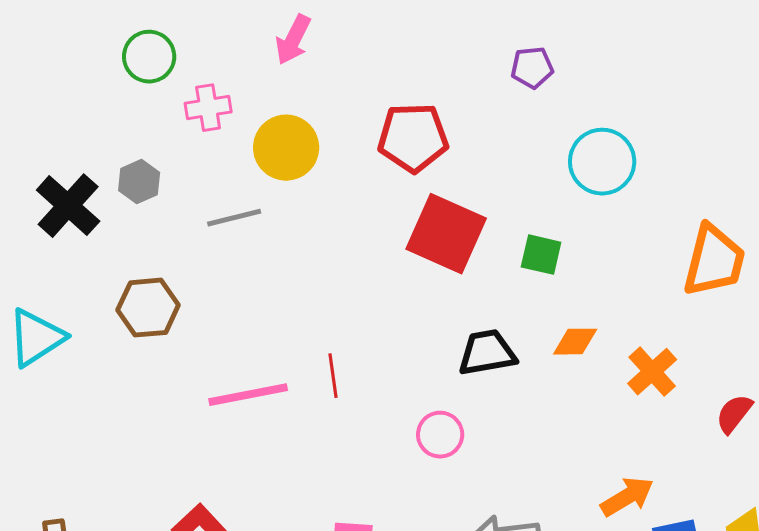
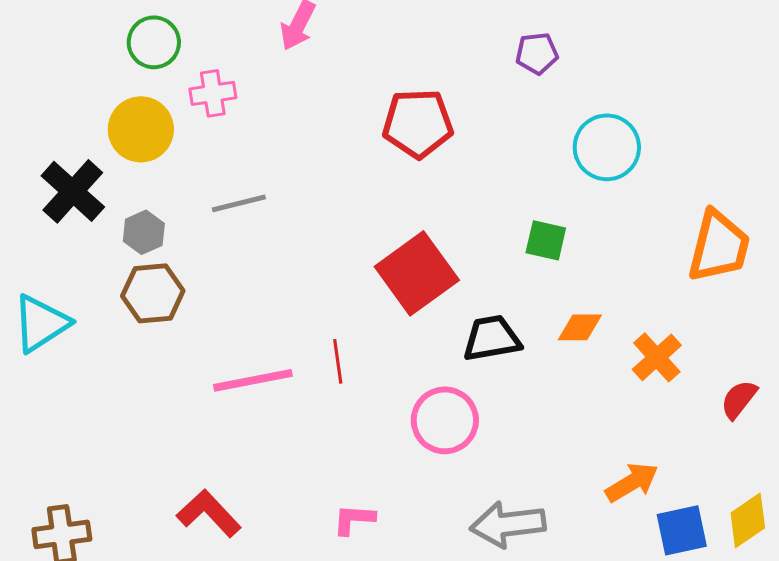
yellow circle: (286, 148) -> (141, 129), moved
gray hexagon: (139, 182) -> (144, 232), moved
red square: (446, 234) -> (417, 273), moved, turned 30
pink circle: (440, 435) -> (445, 420), size x1.4

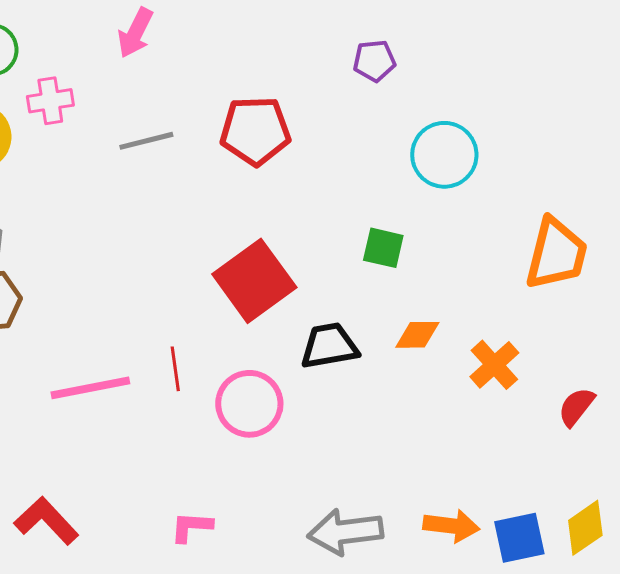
gray line: (239, 203) -> (146, 141), moved
pink circle: (445, 420) -> (249, 404), moved
orange arrow: (632, 482) -> (451, 526), moved, turned 38

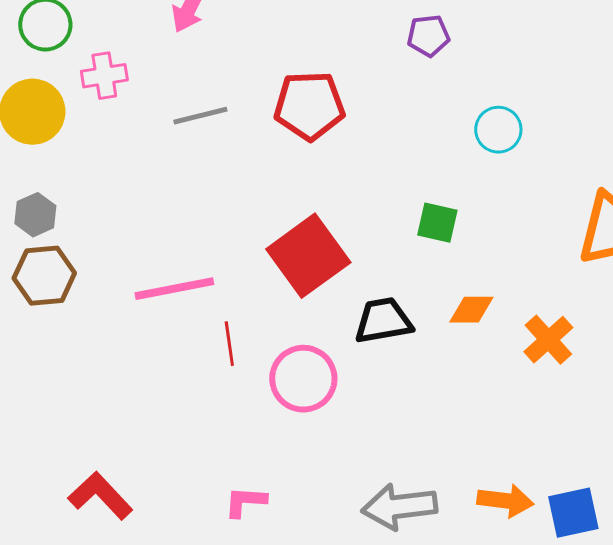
cyan circle: (444, 155) -> (498, 130), size x0.7
pink line: (90, 388) -> (174, 289), moved

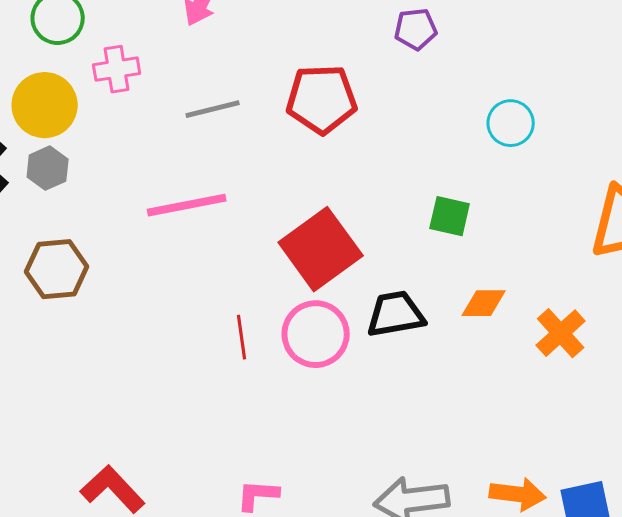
purple pentagon: (428, 36) -> (416, 29), moved
gray hexagon: (35, 215) -> (48, 168), moved
pink line: (174, 289) -> (187, 205), moved
pink circle: (303, 379) -> (316, 334), moved

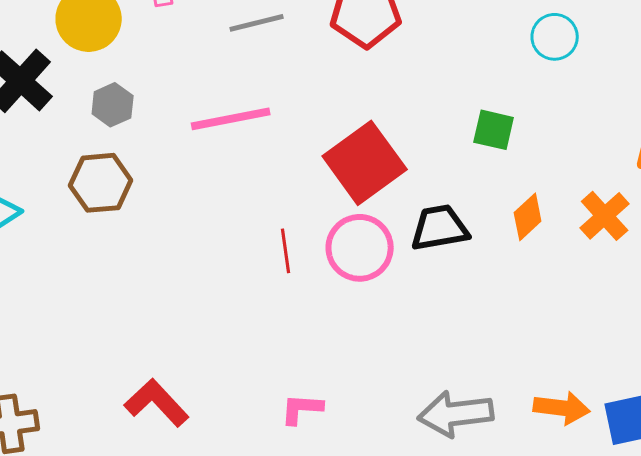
gray hexagon: (48, 168) -> (113, 105), moved
orange diamond: (484, 303) -> (528, 217), turned -42
orange cross: (561, 333) -> (605, 216), moved

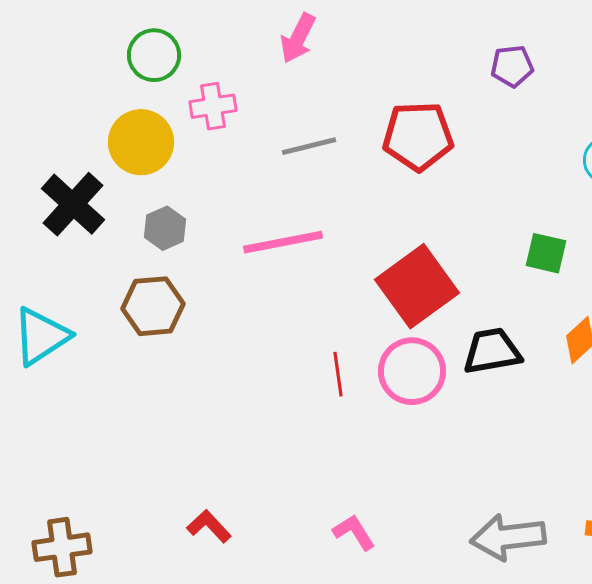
red L-shape: (157, 403) -> (209, 526), size x0.7
pink L-shape: (302, 409) -> (354, 532), turned 54

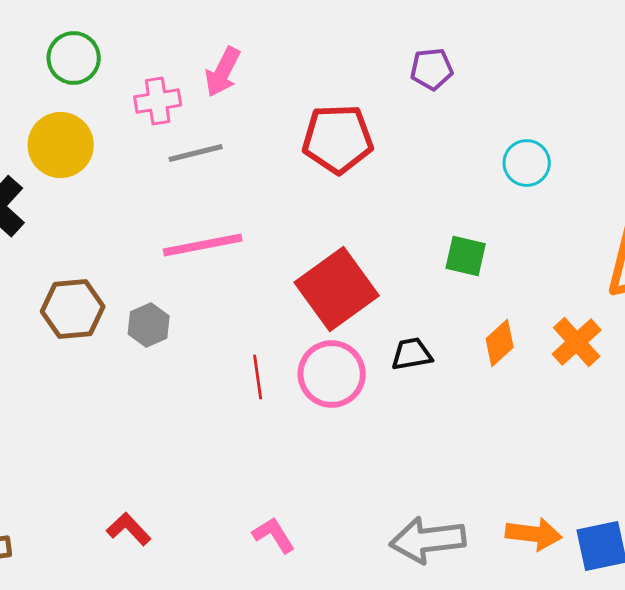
pink arrow: (298, 38) -> (223, 72), moved
pink cross: (213, 106) -> (158, 101), moved
gray line: (309, 146) -> (196, 153), moved
gray hexagon: (165, 228) -> (149, 325), moved
black trapezoid: (492, 351) -> (412, 354), size x0.7

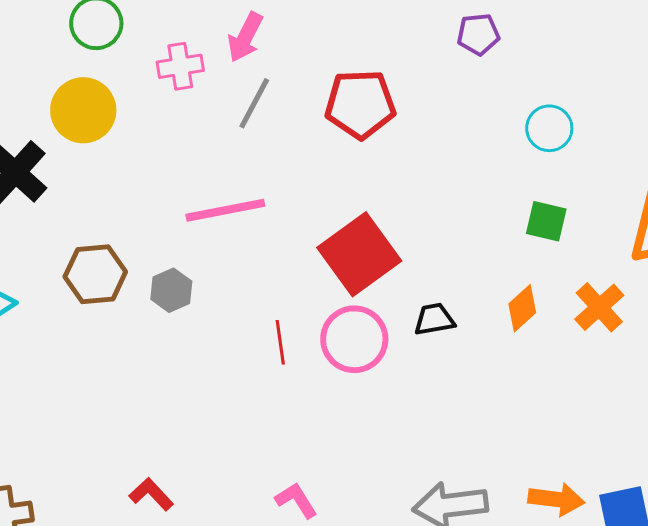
purple pentagon: (432, 69) -> (478, 34), moved
gray line: (196, 153) -> (254, 103), moved, turned -48
green square: (466, 256) -> (546, 221), moved

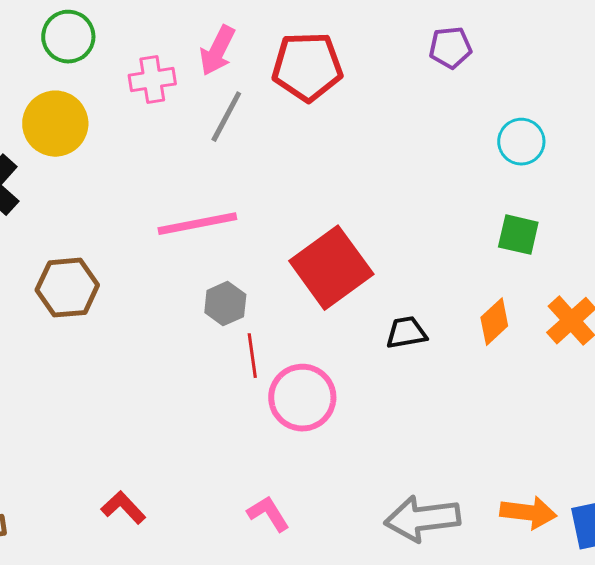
red pentagon: (360, 104) -> (307, 67), moved
gray hexagon: (171, 290) -> (225, 304), moved
pink circle: (354, 339) -> (302, 398), moved

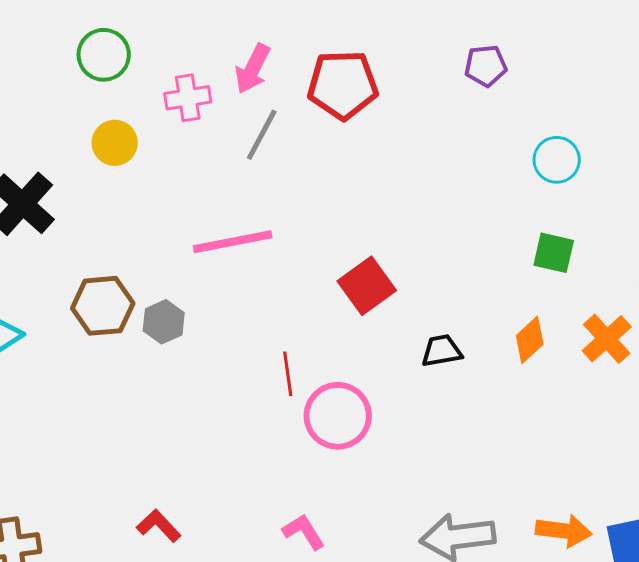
yellow circle: (55, 124) -> (115, 143), moved, size x0.7
red square: (331, 268) -> (367, 286), size x0.7
gray hexagon: (225, 304) -> (164, 322), moved

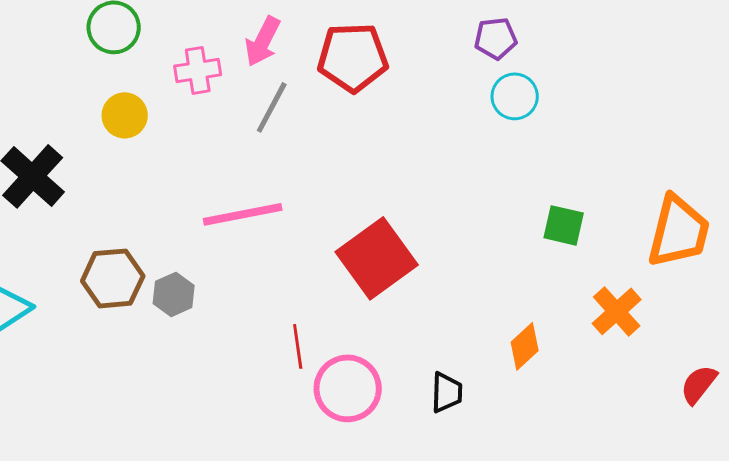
cyan circle: (557, 160) -> (515, 96), moved
red square: (367, 286) -> (377, 258), size x1.4
orange diamond: (530, 340) -> (525, 346), moved
black trapezoid: (442, 351) -> (447, 392), moved, turned 102

